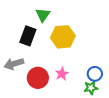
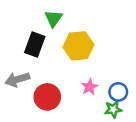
pink star: (62, 74) -> (90, 87), moved

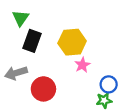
green triangle: (53, 18) -> (21, 18), moved
pink star: (90, 87) -> (82, 65), moved

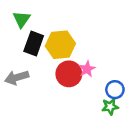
yellow hexagon: (72, 42) -> (60, 45), moved
red circle: (43, 89) -> (69, 74), moved

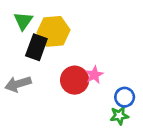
yellow hexagon: (60, 45) -> (54, 31), moved

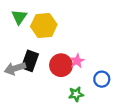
black rectangle: (36, 47) -> (30, 61), moved
green star: (119, 116) -> (76, 94), moved

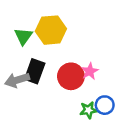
green triangle: (19, 17) -> (23, 36), moved
blue circle: (102, 79) -> (105, 105), moved

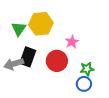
pink star: (90, 71) -> (72, 42), moved
green star: (88, 110) -> (87, 69), moved

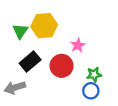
black rectangle: (28, 57) -> (30, 61), turned 30
gray arrow: (14, 64) -> (15, 88), moved

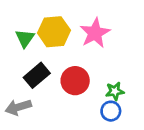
pink star: (78, 45) -> (95, 33), moved, size x1.6

